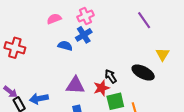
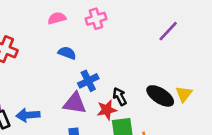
purple line: (144, 20) -> (168, 31), turned 72
blue cross: (84, 35) -> (88, 81), moved
yellow triangle: (163, 54) -> (184, 94), moved

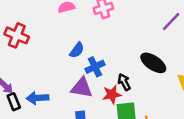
blue semicircle: (67, 53) -> (77, 50), moved, turned 105
black ellipse: (160, 96) -> (153, 63), moved

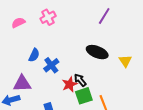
black arrow: (124, 82) -> (80, 80), moved
purple triangle: (82, 88) -> (22, 84), moved

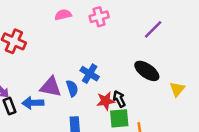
purple line: (104, 16) -> (153, 29), moved
blue semicircle: (34, 55) -> (72, 88), moved, turned -56
blue cross: (51, 65) -> (90, 74), turned -35

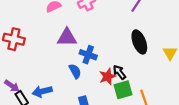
black ellipse: (147, 71) -> (139, 42), turned 45
purple triangle: (51, 87) -> (67, 37), moved

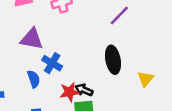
black arrow: (119, 72) -> (84, 90), turned -40

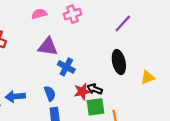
blue semicircle: (34, 79) -> (50, 93), moved
yellow triangle: (146, 79) -> (148, 78), turned 32

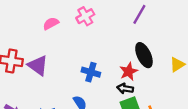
purple triangle: (48, 47) -> (38, 65), moved, turned 40
red star: (82, 91) -> (129, 71), moved

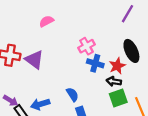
pink cross: (85, 16) -> (86, 46), moved
blue cross: (91, 72) -> (95, 63), moved

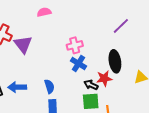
red star: (117, 66) -> (104, 78), moved

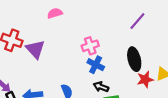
red star: (104, 78) -> (145, 79), moved
black arrow: (91, 85) -> (101, 87), moved

